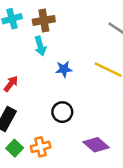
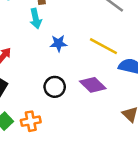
purple diamond: (96, 145) -> (93, 85), moved

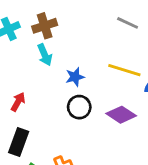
black circle: (55, 87) -> (79, 107), moved

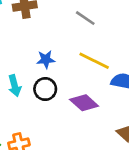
gray line: (128, 23) -> (85, 18), moved
cyan arrow: (45, 55) -> (15, 86), moved

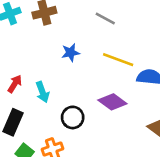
blue star: (46, 59) -> (71, 53), moved
black circle: (45, 89) -> (73, 117), moved

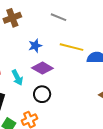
purple diamond: (112, 102) -> (42, 68), moved

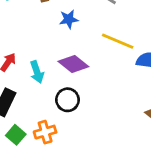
blue star: (35, 46) -> (69, 19), moved

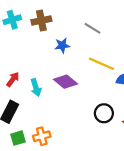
black circle: (67, 100) -> (104, 113), moved
green square: (16, 135) -> (18, 138), turned 32

